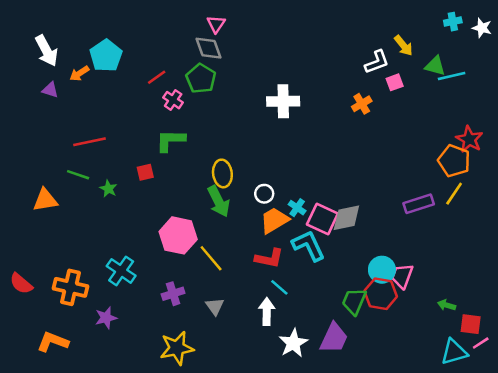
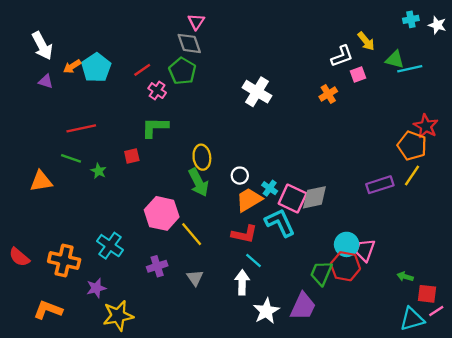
cyan pentagon: (106, 56) -> (96, 68), moved
white cross: (283, 101) -> (257, 92), turned 32
yellow star: (177, 348) -> (118, 316), moved

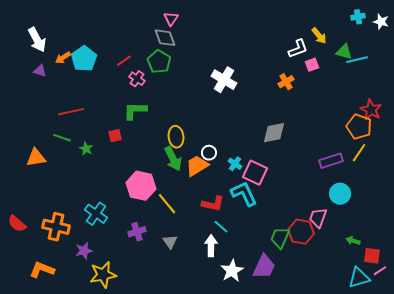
gray diamond: (314, 197) -> (274, 133), moved
orange trapezoid: (249, 200) -> (197, 166), moved
cyan circle: (347, 244) -> (340, 194), moved

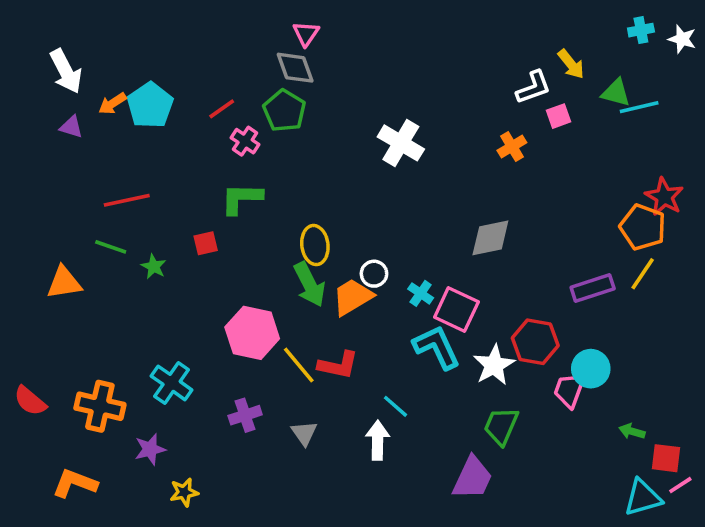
cyan circle: (340, 194) -> (591, 369), moved
red L-shape: (213, 204) -> (338, 365), moved
red hexagon: (301, 232) -> (535, 342), moved
white star: (232, 271) -> (494, 365), moved
yellow star: (103, 275) -> (184, 492), size x0.6

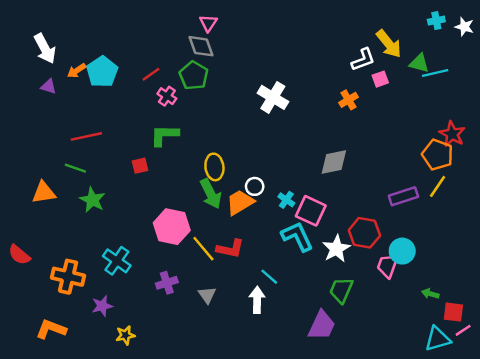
yellow arrow: (571, 64) -> (389, 44), size x1.4
green star: (154, 267) -> (92, 200), moved, size x1.5
red semicircle: (30, 401) -> (19, 255), moved

